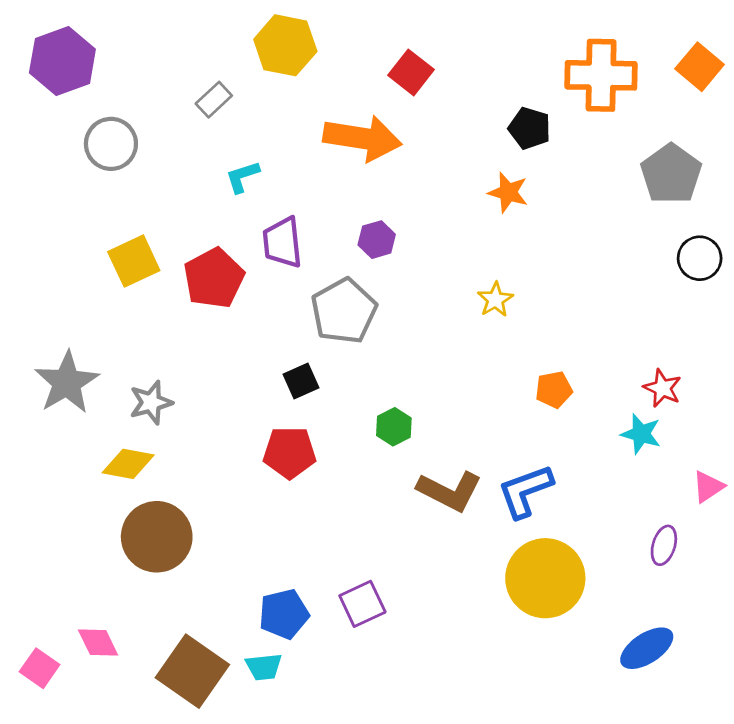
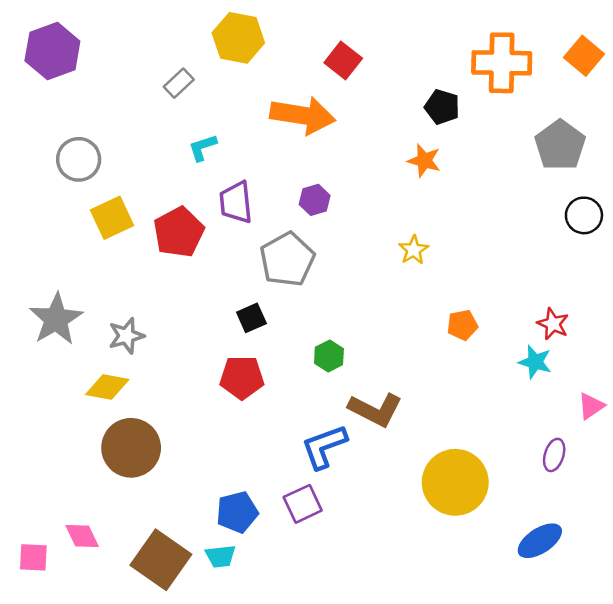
gray circle: (111, 144) -> (79, 159), moved
blue L-shape: (525, 491) -> (324, 447), moved
pink square: (40, 668) -> (33, 557), turned -32

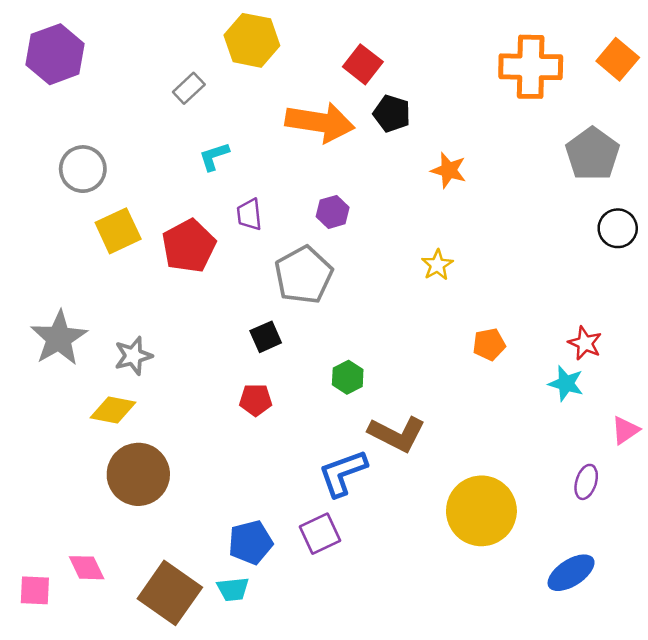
black pentagon: (442, 107) -> (392, 114), moved
purple trapezoid: (236, 202) -> (249, 214), size x0.7
red pentagon: (242, 377) -> (256, 400), size x0.7

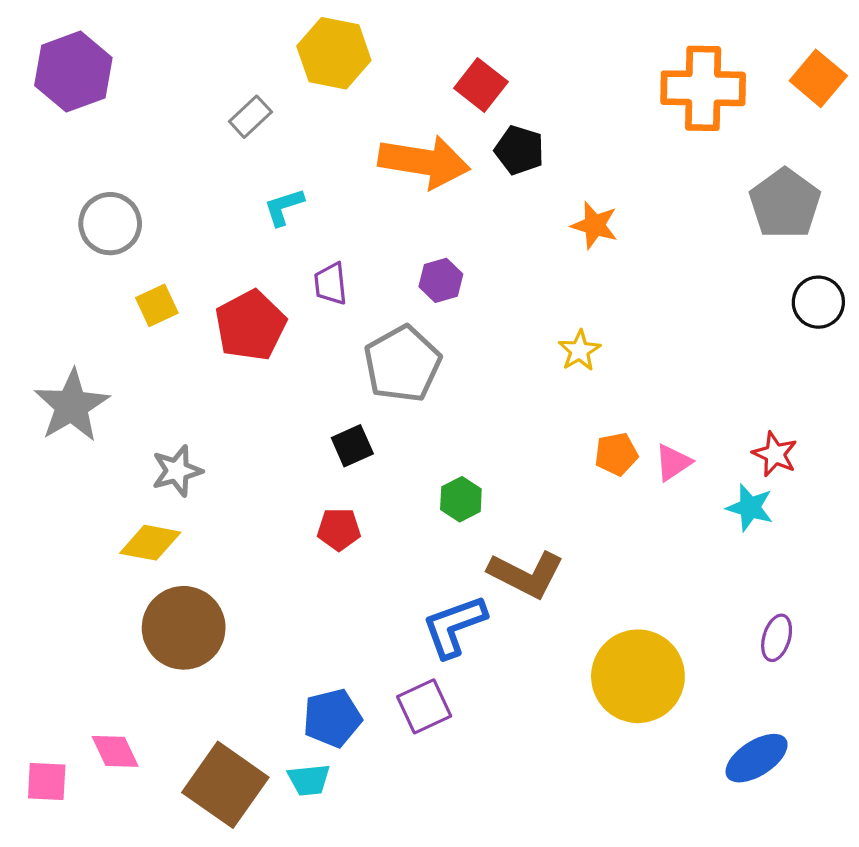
yellow square: (118, 231) -> (157, 305), size x0.7
gray star: (59, 338) -> (72, 406), moved
orange pentagon: (489, 344) -> (616, 454), moved
pink triangle: (625, 430) -> (673, 462), moved

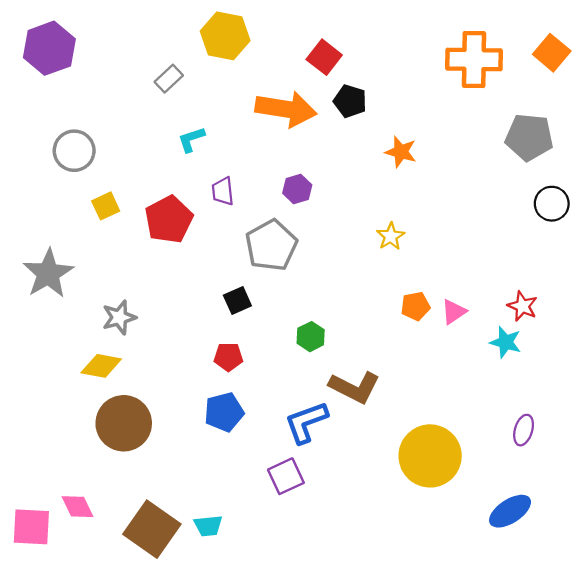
gray pentagon: (785, 204) -> (529, 137), turned -30
blue pentagon: (332, 718) -> (224, 412), moved
pink square: (47, 781) -> (31, 527), size x1.4

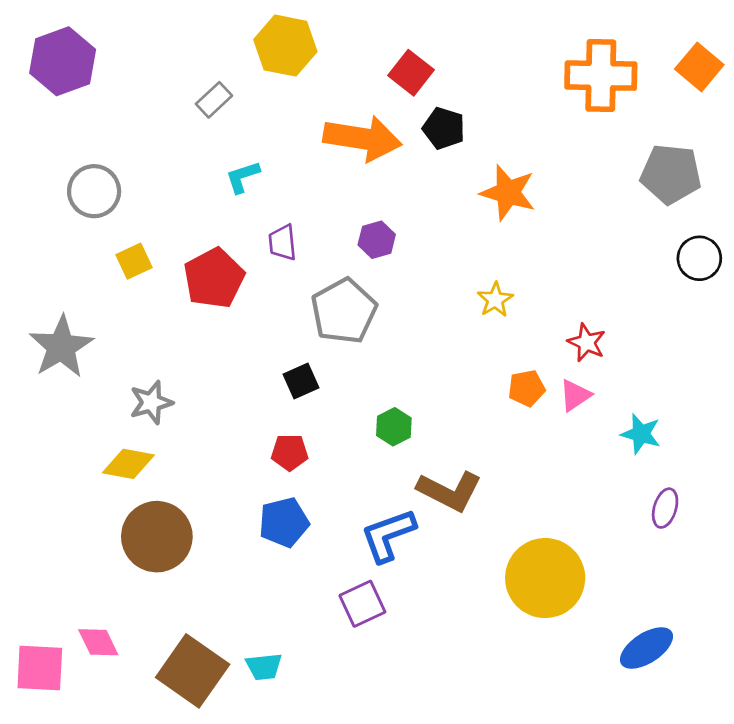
orange star: (401, 152) -> (508, 193), size x1.4
red star: (522, 306) -> (587, 342), moved
purple ellipse: (524, 430) -> (665, 508), moved

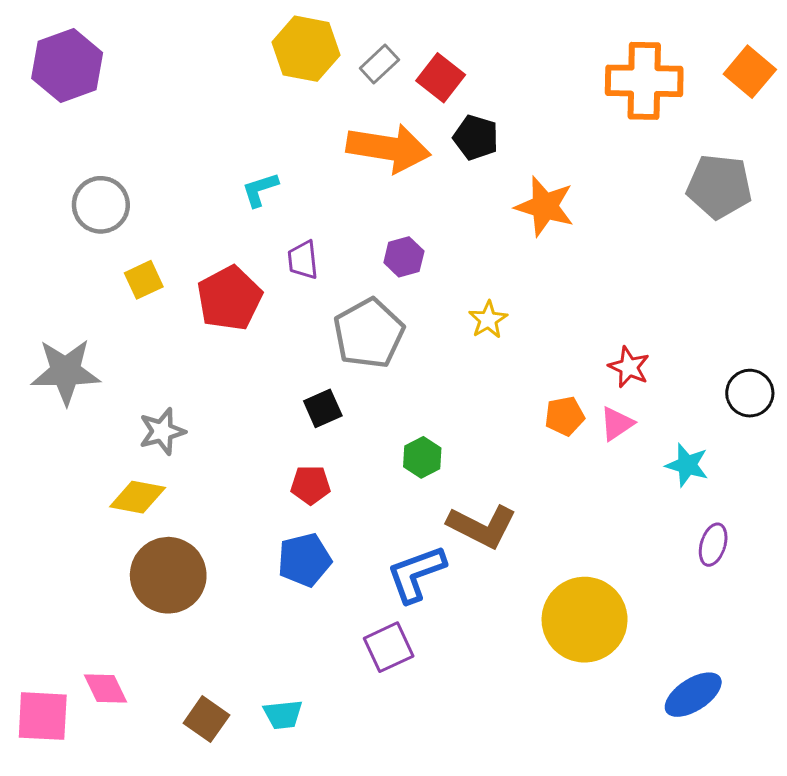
gray rectangle: (214, 100) -> (379, 64), moved
black circle: (699, 258) -> (750, 393), moved
yellow star: (495, 300) -> (488, 320), moved
gray star: (61, 347) -> (66, 372), turned 30
brown square: (193, 671) -> (206, 719), size x0.6

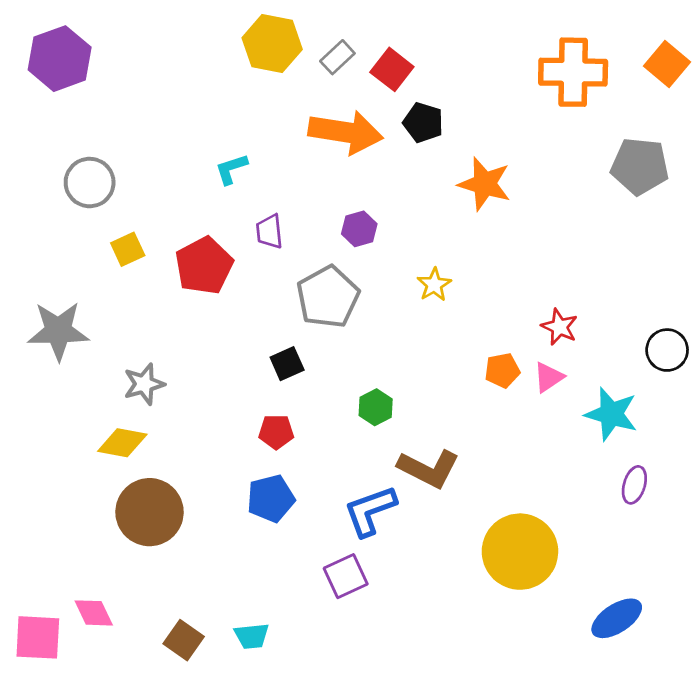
cyan star: (687, 465) -> (611, 414), size x1.4

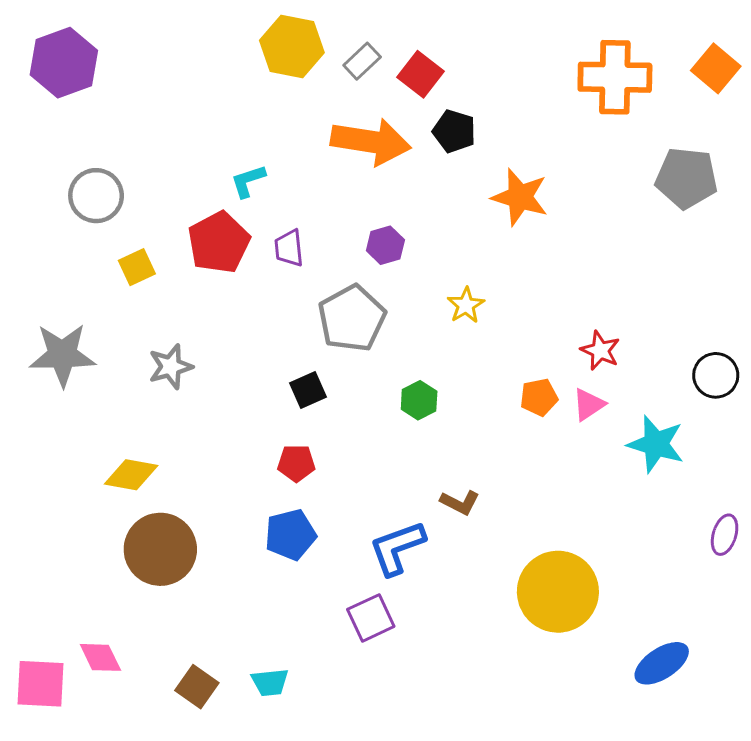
red pentagon: (204, 266) -> (219, 242), moved
gray star: (144, 384) -> (171, 367), moved
green hexagon: (376, 407) -> (419, 400), moved
brown L-shape: (429, 469) -> (460, 503), size x0.6
purple ellipse: (634, 485) -> (725, 535), moved

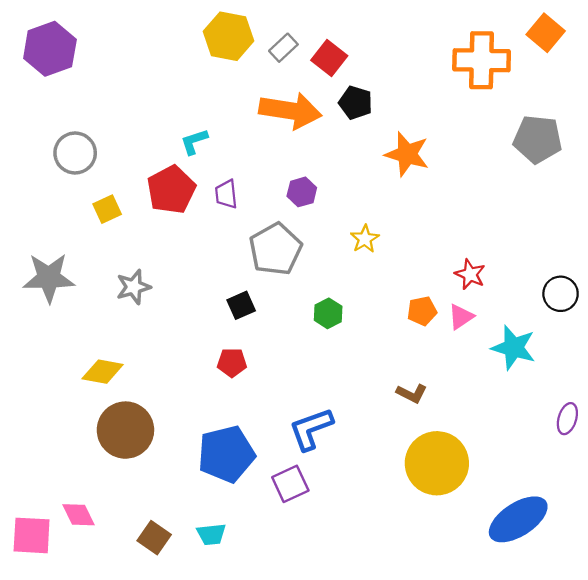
orange square: (716, 68) -> (546, 33), moved
brown L-shape: (460, 503) -> (412, 393), moved
blue pentagon: (290, 535) -> (226, 454), moved, size x1.4
blue ellipse: (662, 663) -> (518, 519), size x1.4

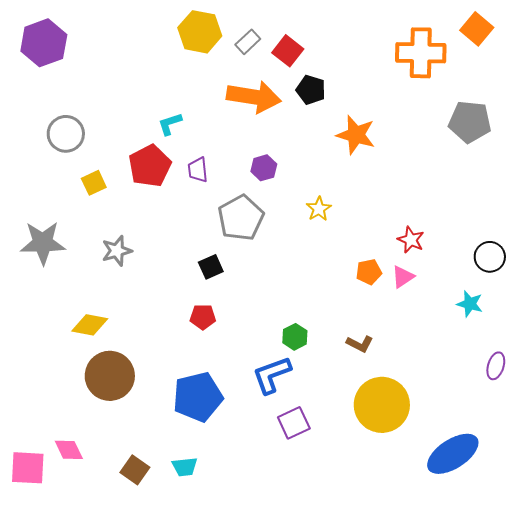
green hexagon: (328, 313) -> (295, 337), moved
cyan star: (514, 348) -> (470, 304), moved, size x0.7
purple square: (290, 484) -> (294, 423), moved

